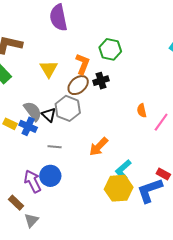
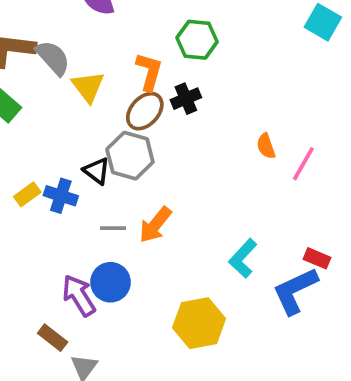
gray semicircle: (33, 111) -> (53, 58), moved
yellow rectangle: (10, 124) -> (27, 194), turned -56
orange arrow: (99, 147) -> (155, 225), moved
yellow hexagon: (119, 188) -> (199, 323), moved

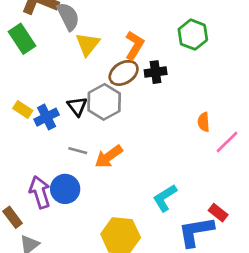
green hexagon: (197, 40) -> (193, 35), moved
yellow rectangle: (27, 194) -> (23, 109), turned 54
blue cross: (61, 196) -> (47, 117), turned 30

